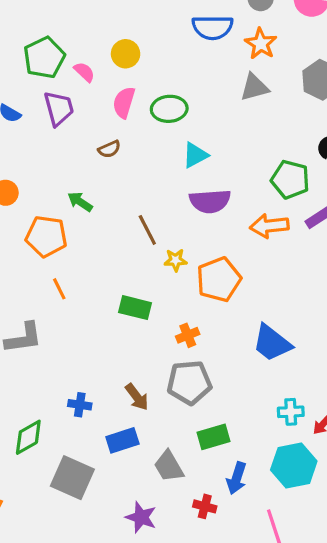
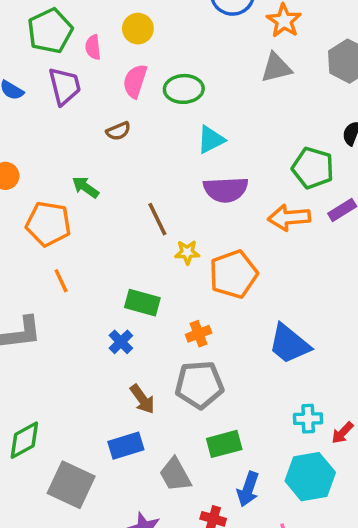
pink semicircle: (84, 72) -> (93, 47), turned -140
blue cross: (80, 405) -> (121, 342), moved, turned 35

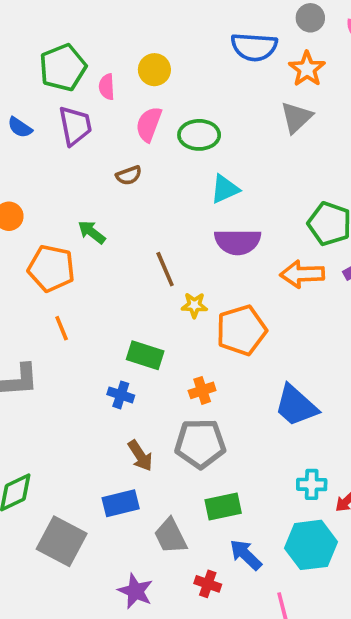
gray triangle: (276, 68) -> (296, 117), turned -32
blue cross: (121, 342) -> (121, 395), turned -30
blue arrow: (248, 489) -> (246, 555), turned 112

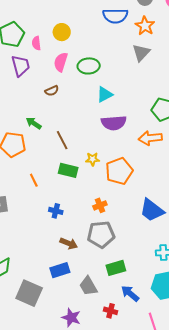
brown line: (165, 269) -> (62, 140), moved
orange line: (62, 328) -> (34, 180), moved
green rectangle: (145, 355) -> (68, 170), moved
brown arrow: (140, 456) -> (69, 243), turned -30

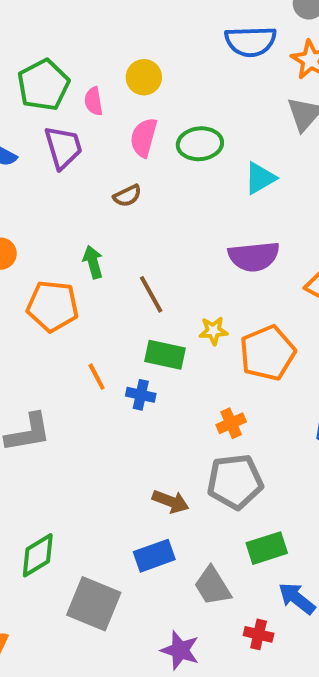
cyan triangle: (105, 95) -> (260, 178), moved
green arrow: (34, 123) -> (93, 262), turned 42
blue cross: (56, 211) -> (141, 395), moved

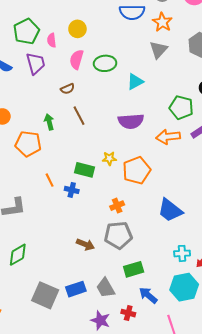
brown line: (151, 294) -> (79, 116), moved
green diamond: (38, 555) -> (18, 255), moved
blue rectangle: (154, 556) -> (76, 289), moved
purple star: (180, 650) -> (100, 320), moved

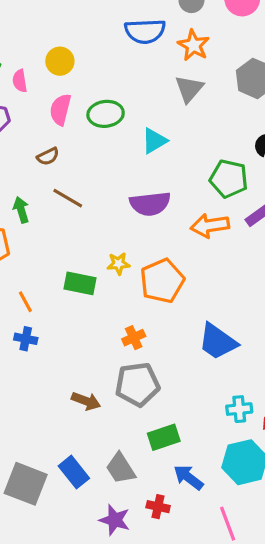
brown line: (79, 116) -> (68, 198), turned -30
blue cross: (72, 190) -> (26, 339), moved
blue rectangle: (76, 289) -> (74, 472), turned 72

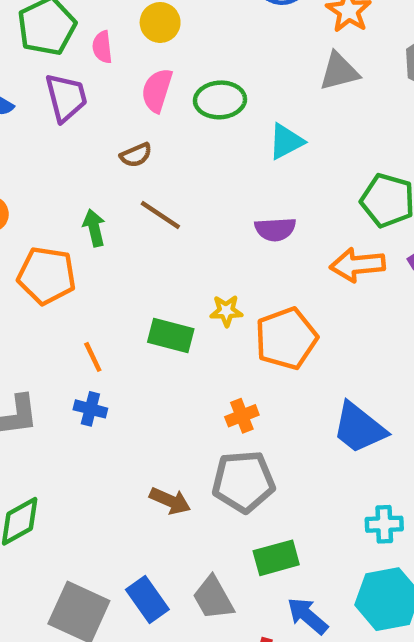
gray triangle: (189, 89) -> (339, 71), turned 32
purple semicircle: (150, 204) -> (275, 229), size x0.7

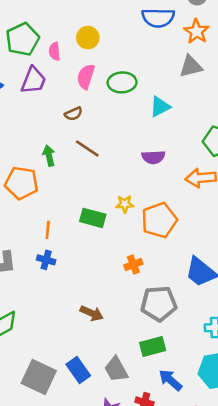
purple trapezoid: (66, 97) -> (33, 80), turned 36
orange line: (93, 357) -> (48, 230), turned 30
gray pentagon: (243, 482) -> (159, 304), moved

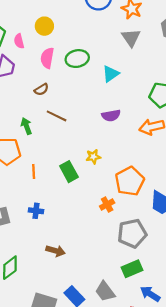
gray triangle: (191, 66) -> (131, 38), turned -42
green rectangle: (93, 218) -> (69, 172), turned 54
orange pentagon: (159, 220) -> (130, 181), moved
orange line: (48, 230) -> (34, 171), moved
brown arrow: (92, 313) -> (56, 251), moved

